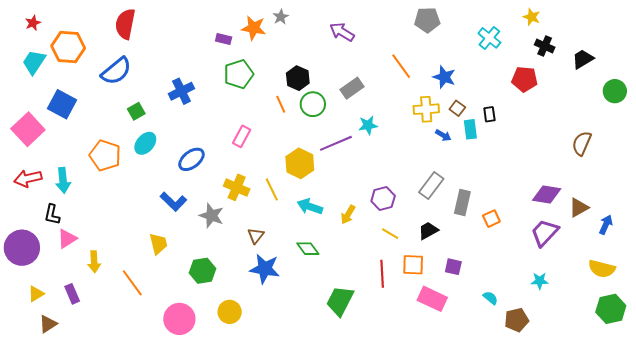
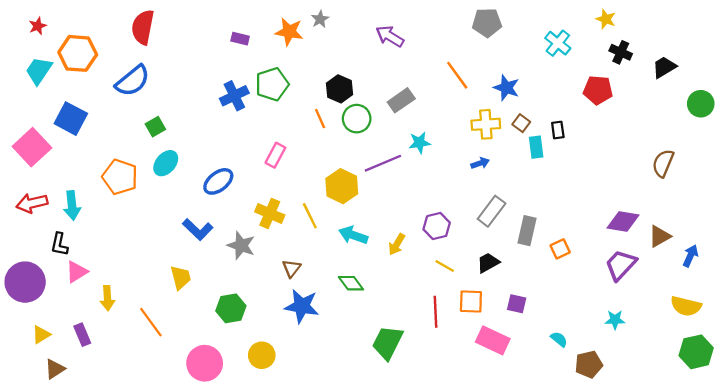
purple rectangle: (224, 39) -> (240, 39), moved
blue cross: (181, 91) -> (234, 96), moved
blue arrow: (443, 135) -> (480, 163), moved, turned -49

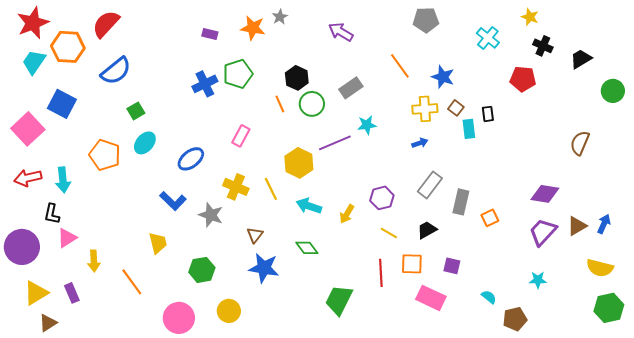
red star: (38, 26) -> (33, 23), size x2.0
red semicircle: (143, 27) -> (106, 24), moved, turned 32
brown triangle: (660, 236) -> (577, 226), moved
yellow triangle: (41, 335) -> (36, 293), size x1.5

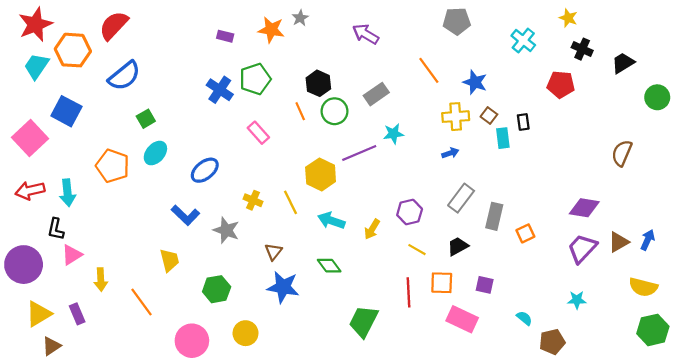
blue cross: (205, 84) -> (220, 90), turned -30
pink rectangle: (241, 136) -> (258, 133), moved, turned -70
yellow cross: (236, 187) -> (253, 200), size x0.7

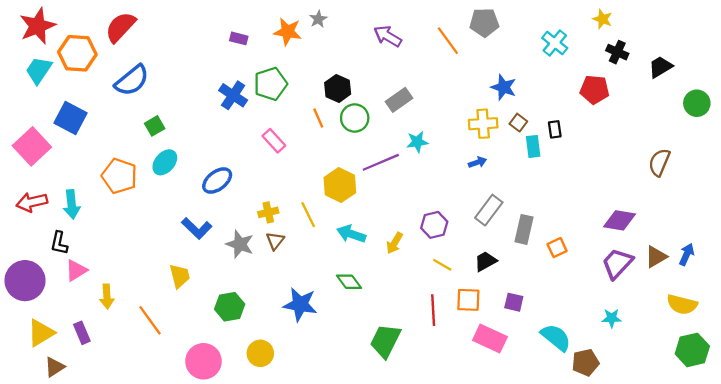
orange line: (429, 70) -> (448, 41), moved
yellow cross: (253, 200) -> (268, 212), turned -36
brown triangle: (273, 252) -> (275, 241), moved
cyan semicircle: (524, 318) -> (556, 337), size x1.8

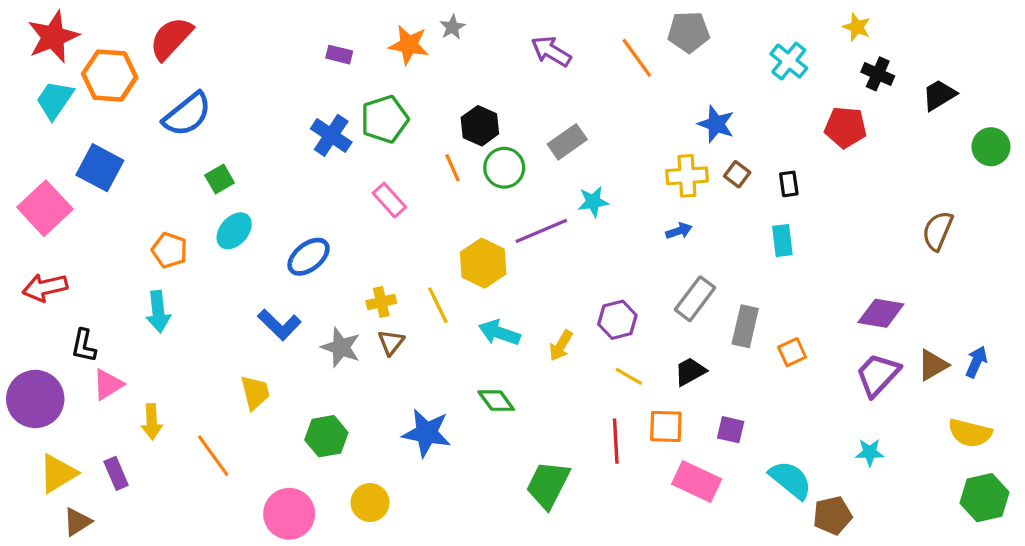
cyan rectangle: (533, 146) -> (782, 241), moved
orange pentagon: (119, 176) -> (169, 250), size x0.7
cyan arrow: (72, 204) -> (158, 312), moved

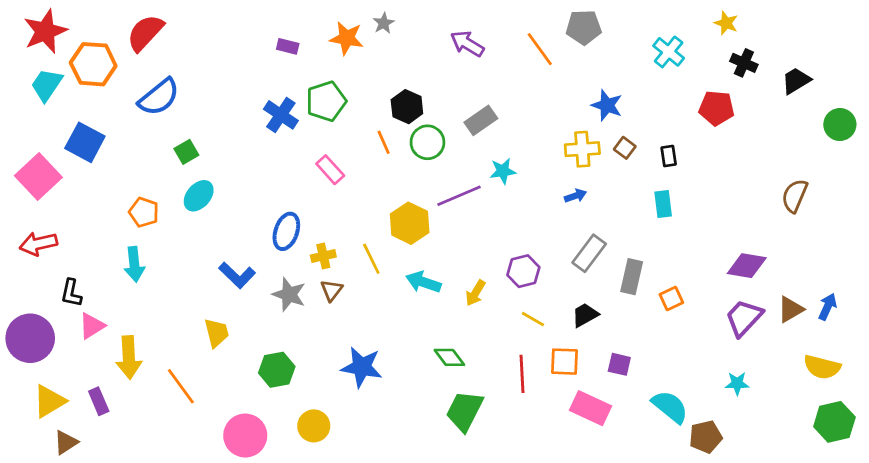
blue ellipse: (309, 257) -> (286, 231), moved, turned -33
green diamond: (496, 401) -> (449, 357), moved
yellow arrow: (152, 422) -> (129, 357), size x1.4

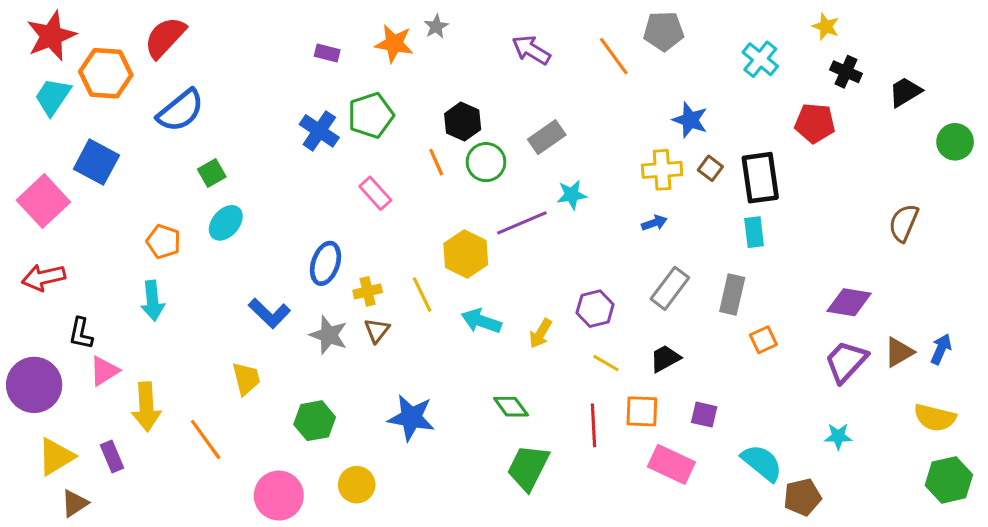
black rectangle: (669, 156) -> (760, 178), size x2.0
gray rectangle: (632, 277) -> (732, 295), moved

